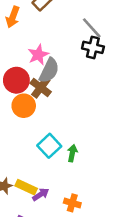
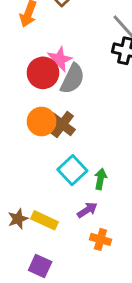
red circle: (16, 80) -> (43, 73), moved
brown cross: (41, 88) -> (62, 124), moved
purple arrow: (41, 194) -> (87, 210), moved

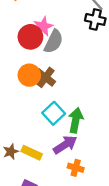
green arrow: (100, 179) -> (76, 120), size x1.5
purple arrow: (87, 210) -> (65, 145), size x1.5

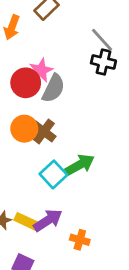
green arrow: (76, 120) -> (80, 165), moved, turned 50
purple arrow: (65, 145) -> (48, 220), moved

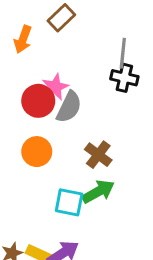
gray line: (102, 40) -> (123, 53), turned 48
brown cross: (44, 131) -> (98, 155), moved
cyan square: (53, 174) -> (69, 202), turned -36

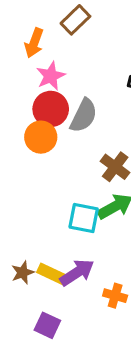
pink star: (55, 87) -> (51, 76), moved
orange circle: (37, 152) -> (41, 137), moved

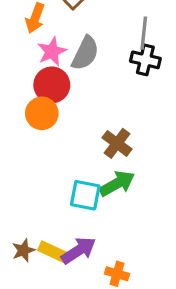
gray semicircle: (84, 116) -> (85, 53), moved

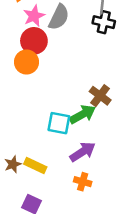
brown cross: (117, 143) -> (100, 96), moved
purple arrow: (79, 250) -> (83, 152), moved

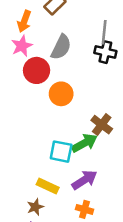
pink star: (34, 16) -> (22, 46), moved
orange circle: (26, 62) -> (61, 94), moved
brown star: (13, 164) -> (35, 207), moved
yellow rectangle: (35, 165) -> (48, 186), moved

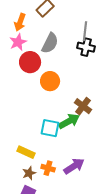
purple arrow: (84, 180) -> (74, 166), moved
yellow rectangle: (48, 186) -> (26, 152), moved
orange cross: (84, 209) -> (48, 168), moved

